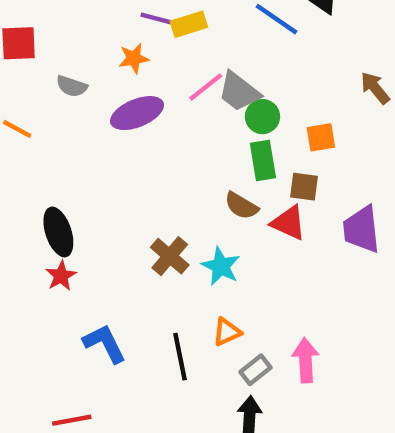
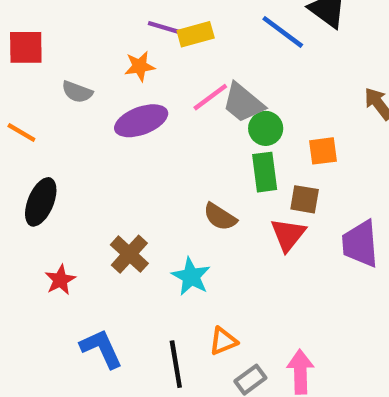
brown semicircle: (241, 206) -> (220, 217), moved
red triangle: (289, 223) -> (288, 235), turned 42
black ellipse: (58, 232) -> (41, 202), moved, turned 39
brown cross: (170, 256) -> (129, 254), moved
cyan star: (221, 266) -> (191, 276), moved

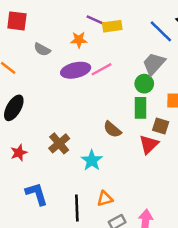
pink line: (210, 97) -> (102, 69), moved
gray trapezoid: (243, 103) -> (154, 64), moved, turned 85

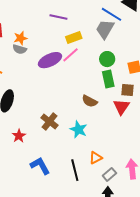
yellow rectangle: (112, 26) -> (74, 37), moved
orange star: (79, 40) -> (20, 38), moved
gray trapezoid: (154, 64) -> (105, 29), moved

